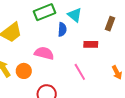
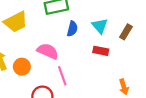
cyan triangle: (75, 15) -> (100, 26), moved
pink line: (80, 72) -> (62, 76), moved

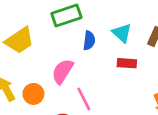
pink semicircle: (48, 51) -> (63, 71), turned -75

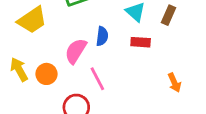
blue semicircle: (89, 41) -> (102, 36), moved

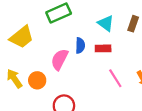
red rectangle: (141, 42) -> (103, 48), moved
pink line: (97, 79) -> (115, 78), moved

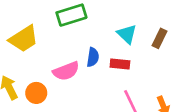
pink semicircle: (60, 59) -> (66, 71), turned -145

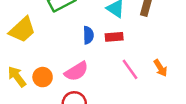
pink semicircle: (66, 71) -> (76, 71), moved

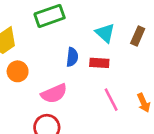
orange circle: (43, 77) -> (18, 71), moved

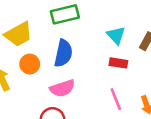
blue semicircle: (72, 57) -> (63, 53), moved, size x1.5
red rectangle: (99, 63) -> (118, 63), moved

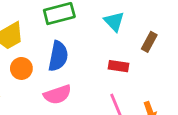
cyan triangle: (116, 35) -> (114, 21), moved

